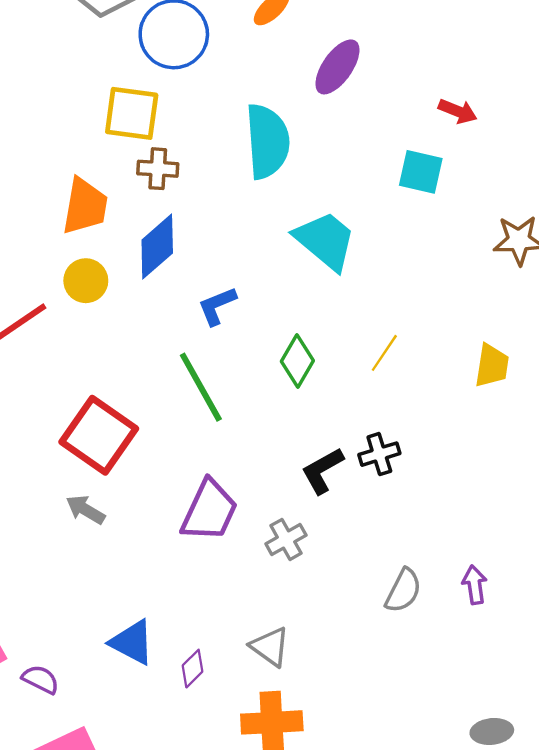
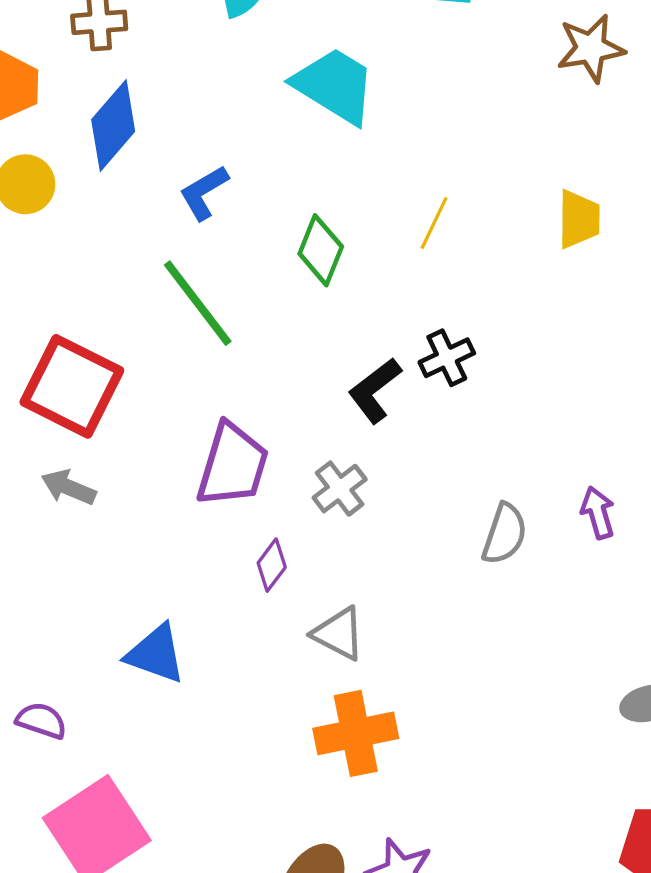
purple diamond: (193, 669) -> (272, 565), moved

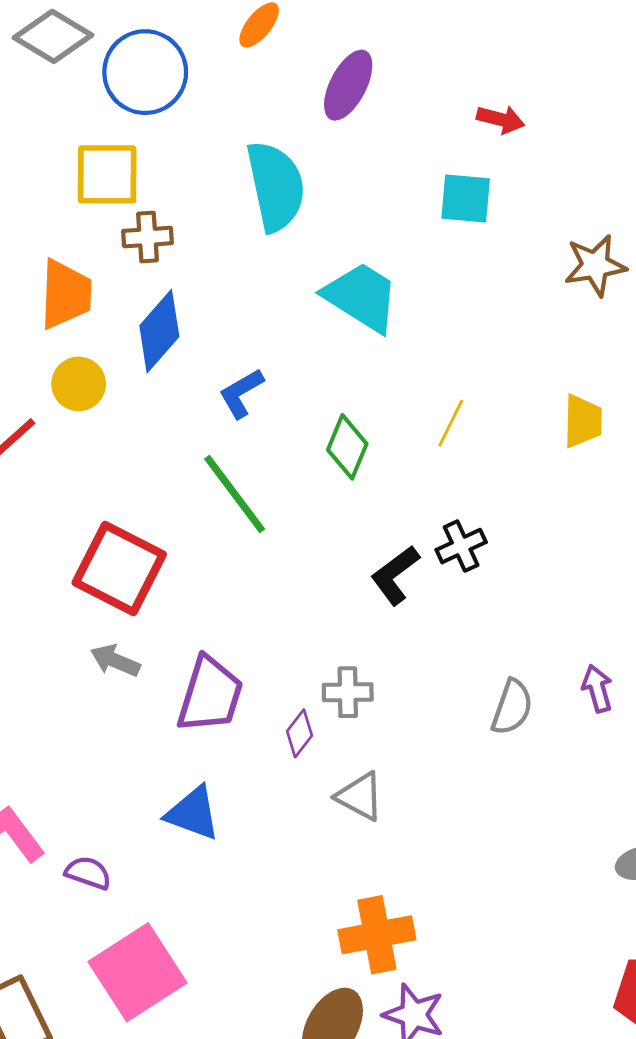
purple trapezoid: (233, 465) -> (210, 695), moved
gray cross: (340, 489) -> (348, 692), moved, turned 36
orange cross: (356, 733) -> (377, 935), moved

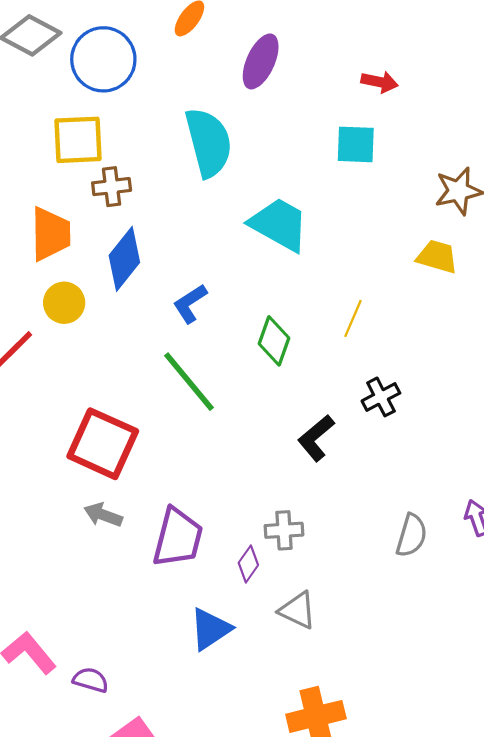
yellow trapezoid: (583, 421) -> (437, 257), moved, turned -72
black cross: (461, 546) -> (381, 397), moved
blue triangle: (193, 813) -> (210, 629), moved, turned -51

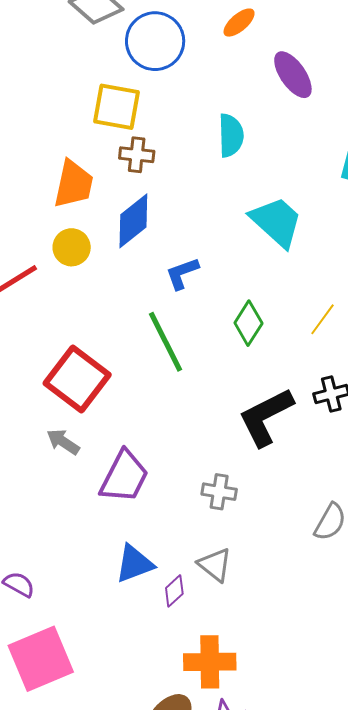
purple ellipse: (261, 61) -> (293, 75), turned -72
cyan semicircle: (209, 142) -> (231, 135), size x0.7
black L-shape: (316, 438) -> (266, 417), size x1.5
purple diamond: (248, 564) -> (174, 591), moved

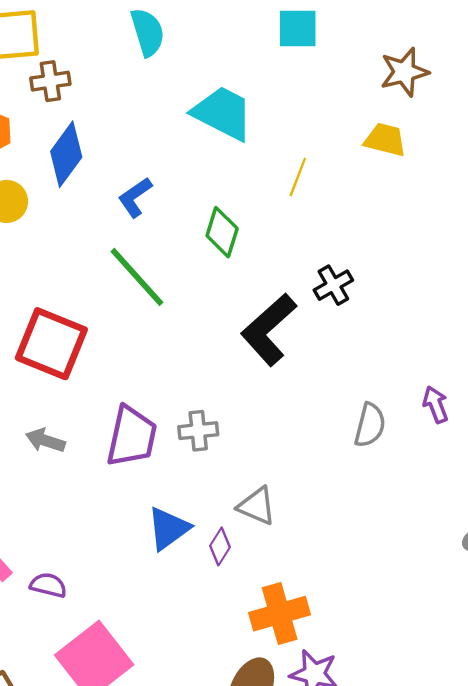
yellow line: (323, 319) -> (298, 177), moved
gray arrow: (63, 442) -> (45, 440), moved
gray cross: (219, 492) -> (198, 431), moved

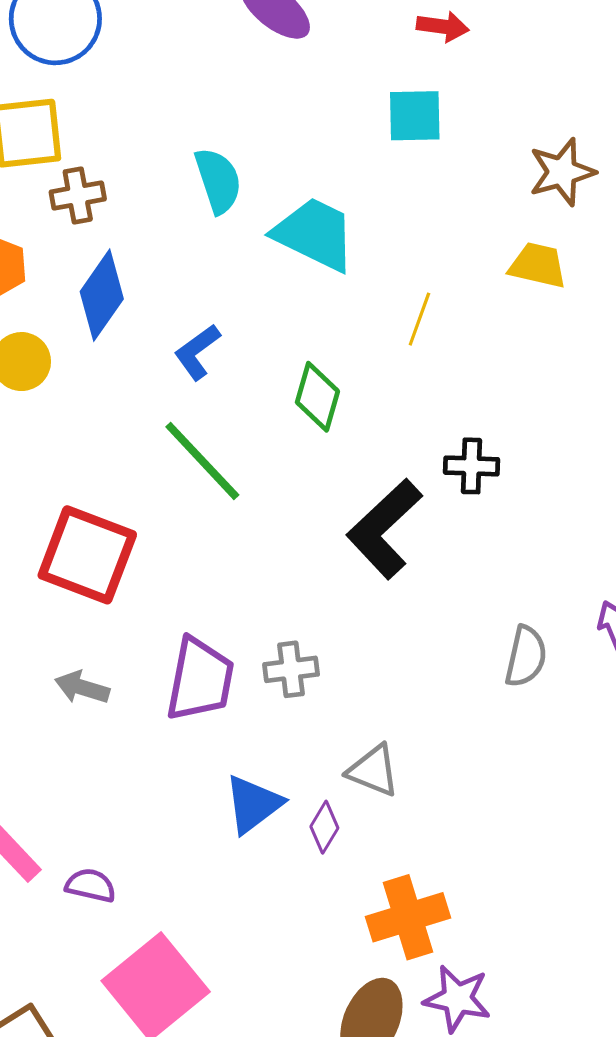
cyan semicircle: (148, 32) -> (218, 181), moved
black cross: (333, 285) -> (471, 466), turned 33

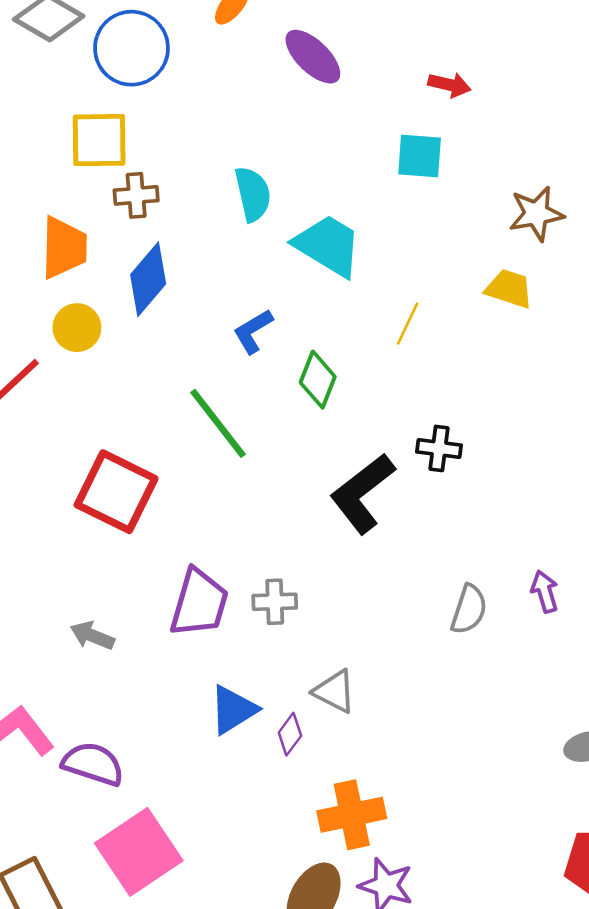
blue L-shape: (197, 352) -> (253, 331), moved
gray arrow: (82, 688) -> (92, 636), moved
purple semicircle: (91, 885) -> (93, 764), size x1.5

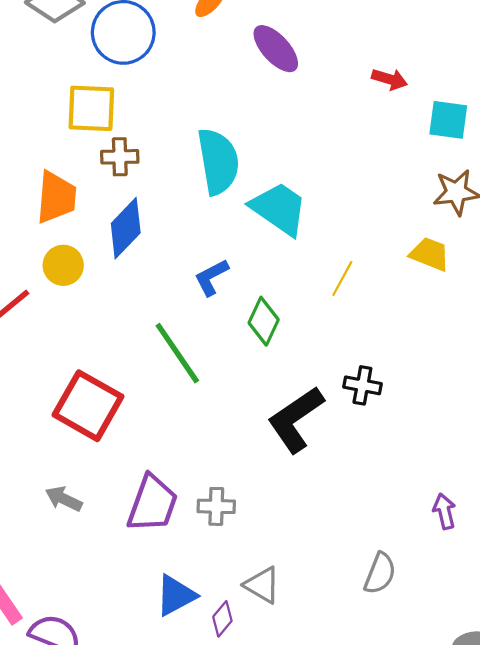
cyan square: (420, 156) -> (448, 120), moved
cyan semicircle: (253, 194) -> (218, 161), size x1.4
gray semicircle: (469, 609) -> (380, 573), moved
gray arrow: (92, 636) -> (64, 499), moved

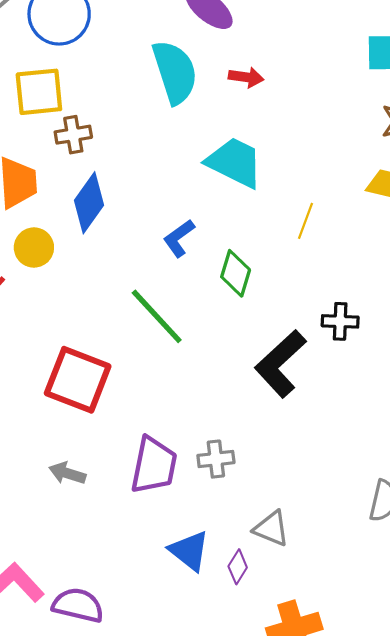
red arrow: (390, 79) -> (246, 77), moved
cyan semicircle: (218, 161) -> (175, 72), moved
blue triangle: (176, 595) -> (189, 551), turned -45

